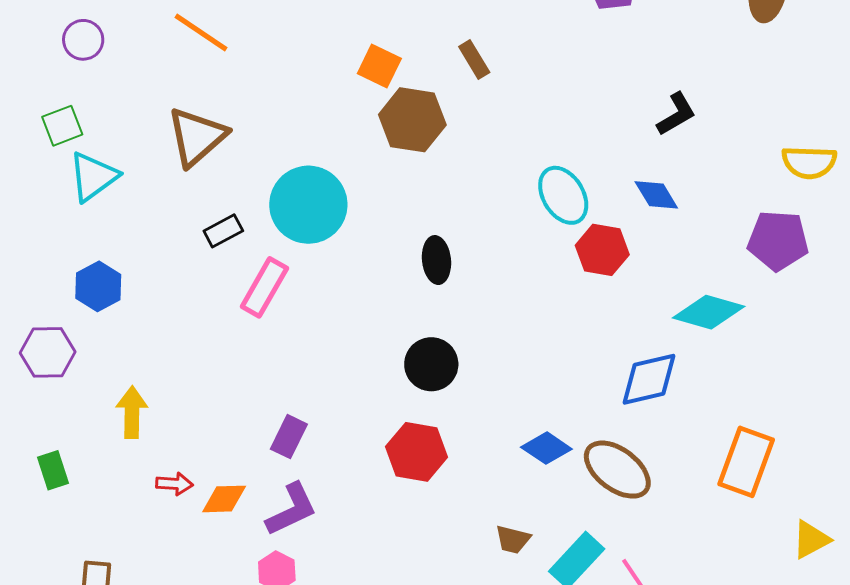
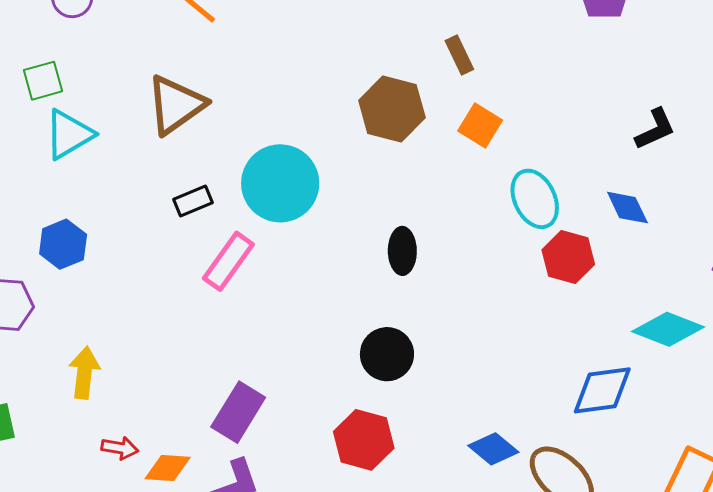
orange square: (379, 66) -> (480, 125), moved
purple rectangle: (289, 437) -> (238, 412), size x1.4

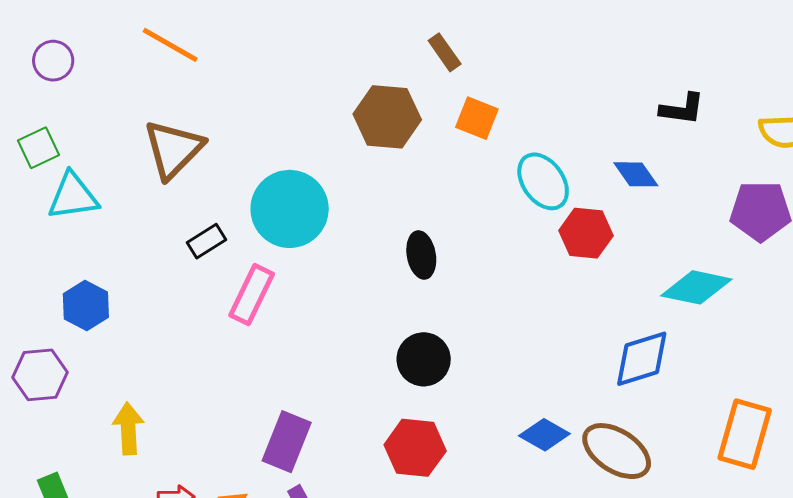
black L-shape: (655, 129) -> (682, 109), moved, turned 42
cyan triangle: (69, 134) -> (73, 196), turned 32

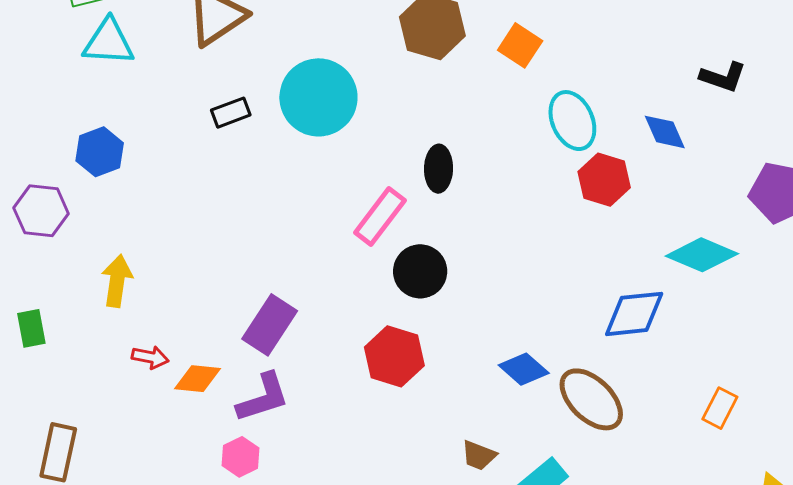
pink rectangle: (252, 295) -> (380, 216), moved
orange rectangle: (745, 434) -> (720, 408), size x0.6

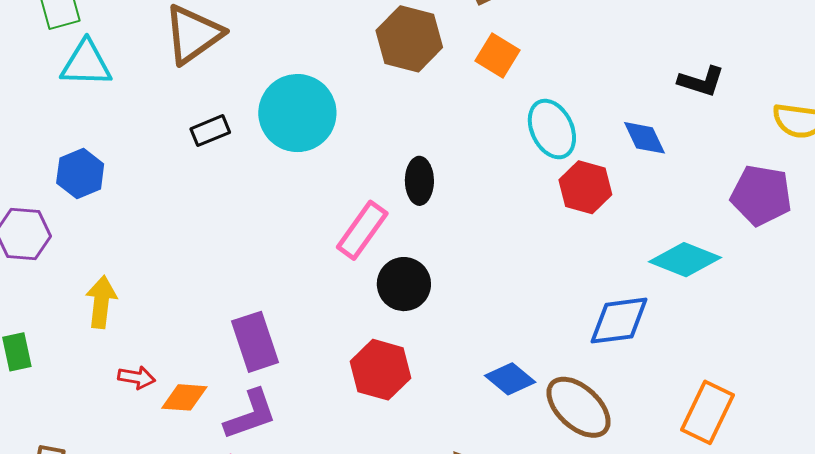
purple rectangle: (270, 325) -> (255, 342), turned -50
orange rectangle: (720, 408) -> (707, 412), size x1.5

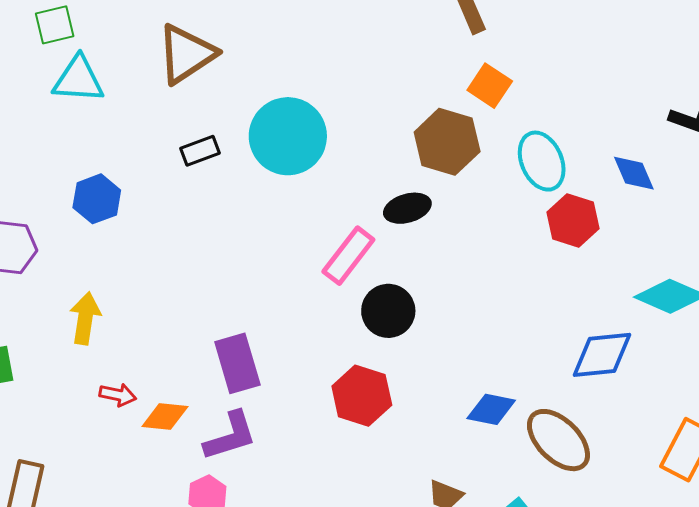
brown hexagon: (409, 39) -> (447, 142), moved
blue hexagon: (80, 173) -> (97, 199), moved
black ellipse: (419, 181) -> (407, 208), turned 72
blue diamond: (510, 379) -> (491, 409), turned -30

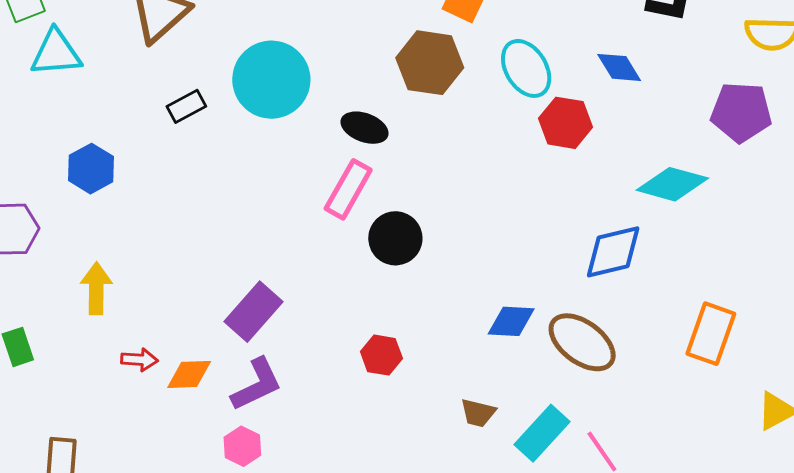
black ellipse: (407, 208) -> (365, 128), moved, turned 45
purple rectangle: (237, 363) -> (253, 312), turned 66
red hexagon: (362, 396) -> (381, 355), moved, size x0.7

